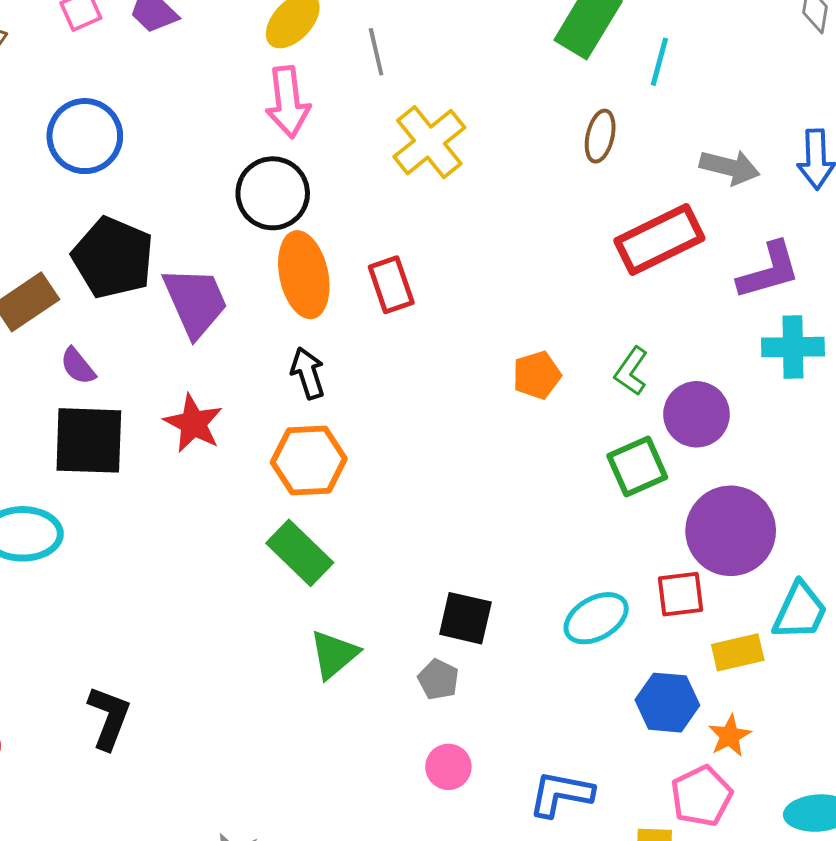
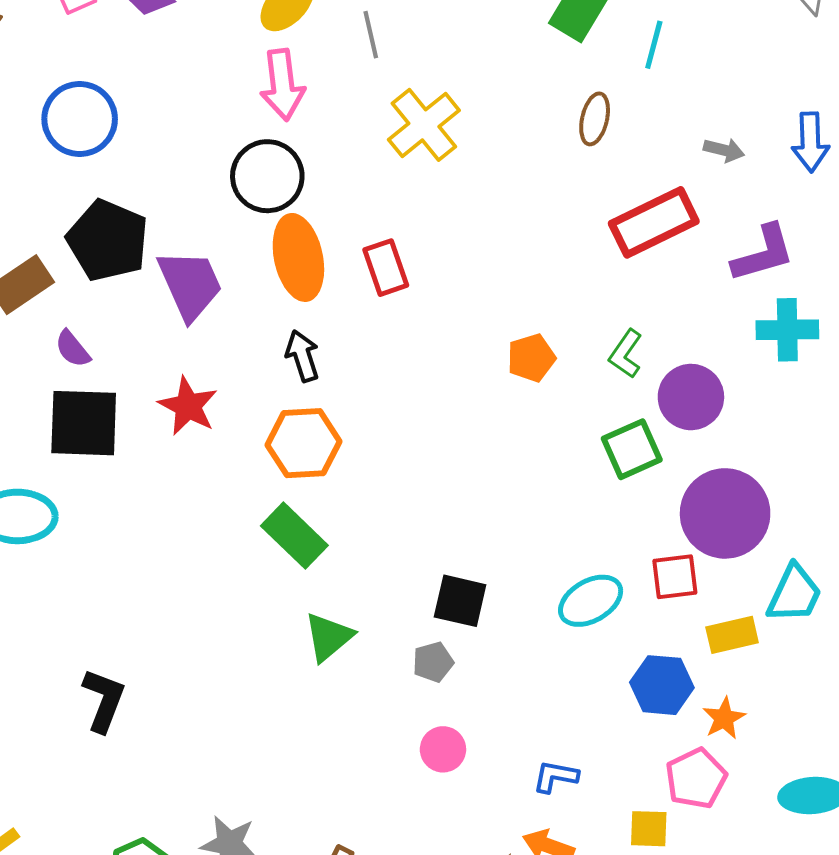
gray arrow: (730, 167) -> (724, 150), size x0.7
gray pentagon: (438, 679) -> (433, 662), turned 30
blue L-shape: (561, 794) -> (555, 776), size x0.7

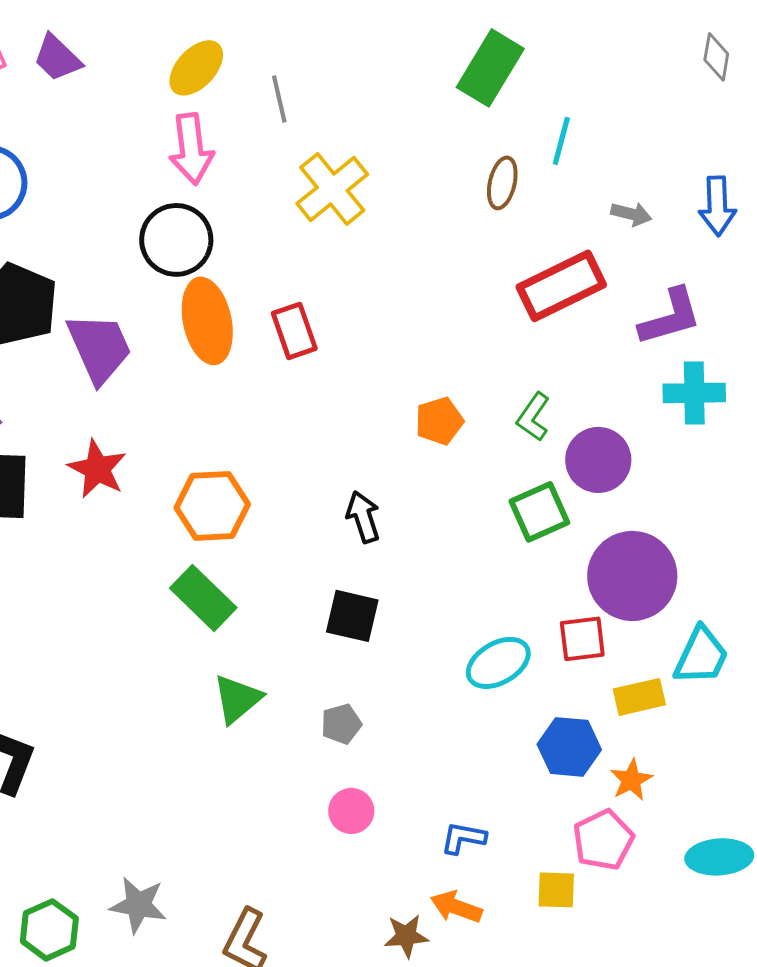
cyan line: (654, 45) -> (561, 141), moved
black arrow: (302, 356) -> (363, 517), moved
black square: (460, 601) -> (352, 616), moved

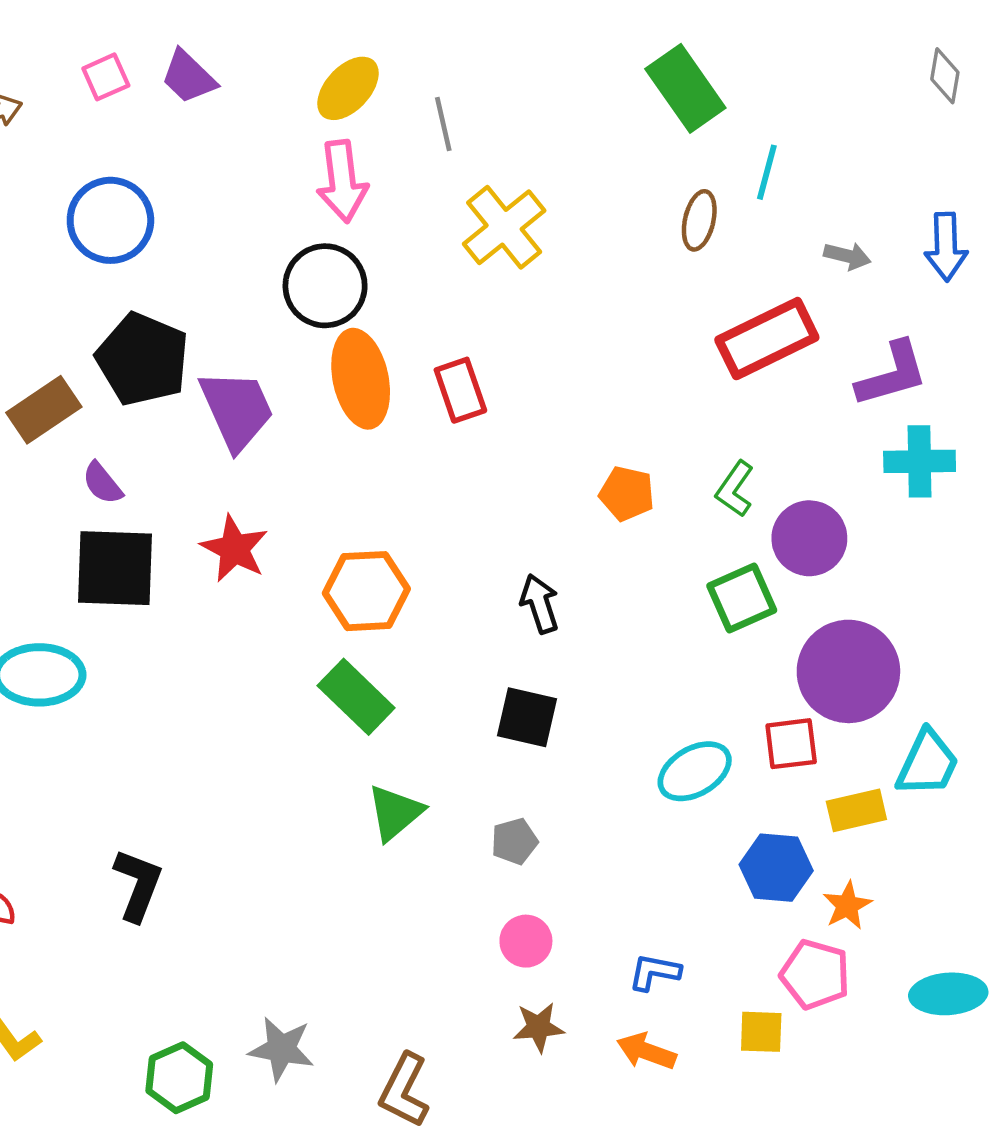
green rectangle: (490, 68) -> (685, 88), turned -66
orange pentagon: (439, 421) -> (627, 494), turned 30
pink pentagon: (603, 840) -> (815, 974), turned -30
brown star: (406, 936) -> (539, 1027), moved

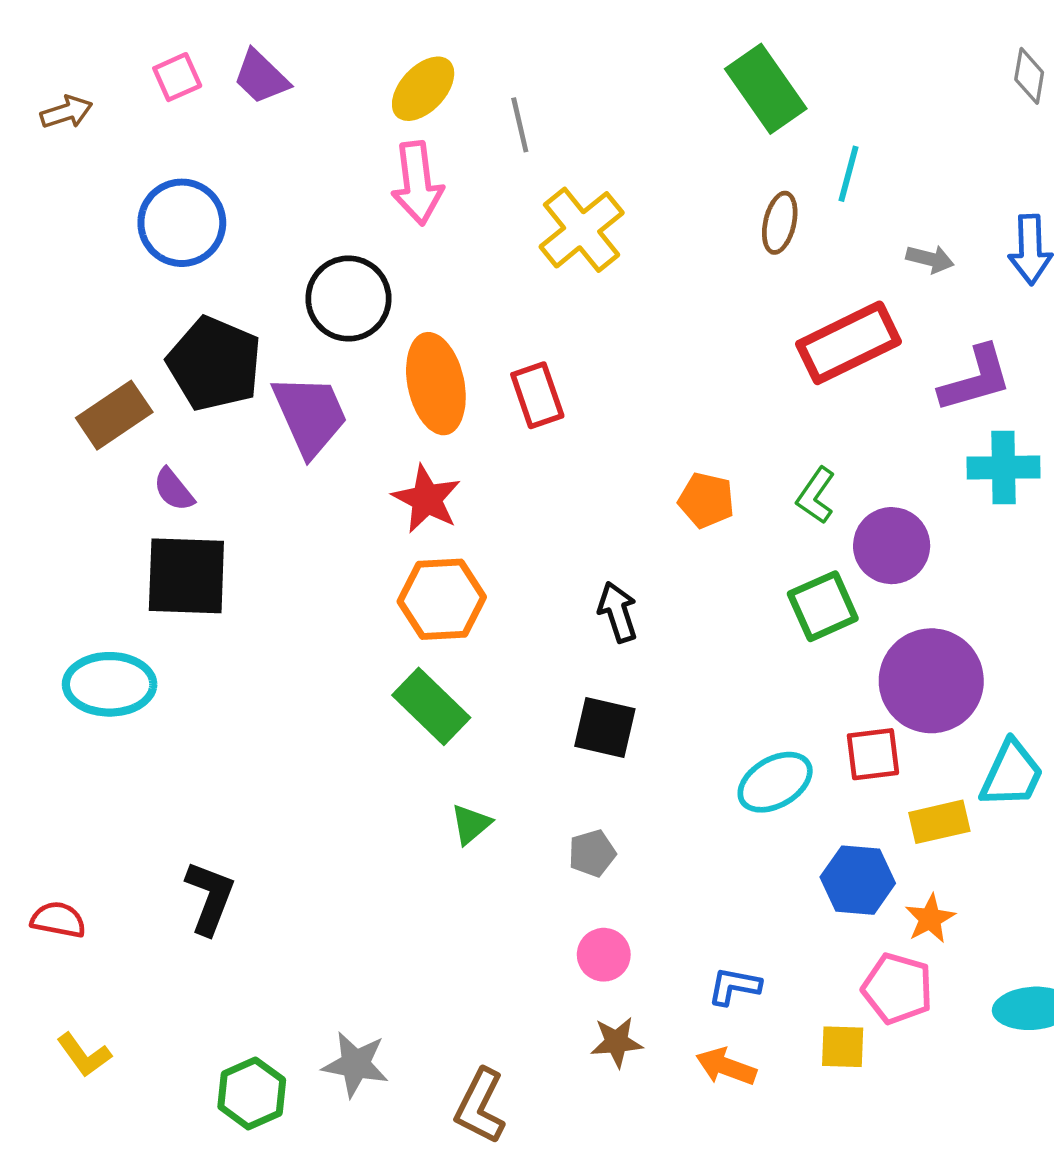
black circle: (325, 286) -> (348, 299), moved
red star: (234, 549) -> (427, 499), moved
green triangle: (395, 813) -> (471, 824), size x0.7

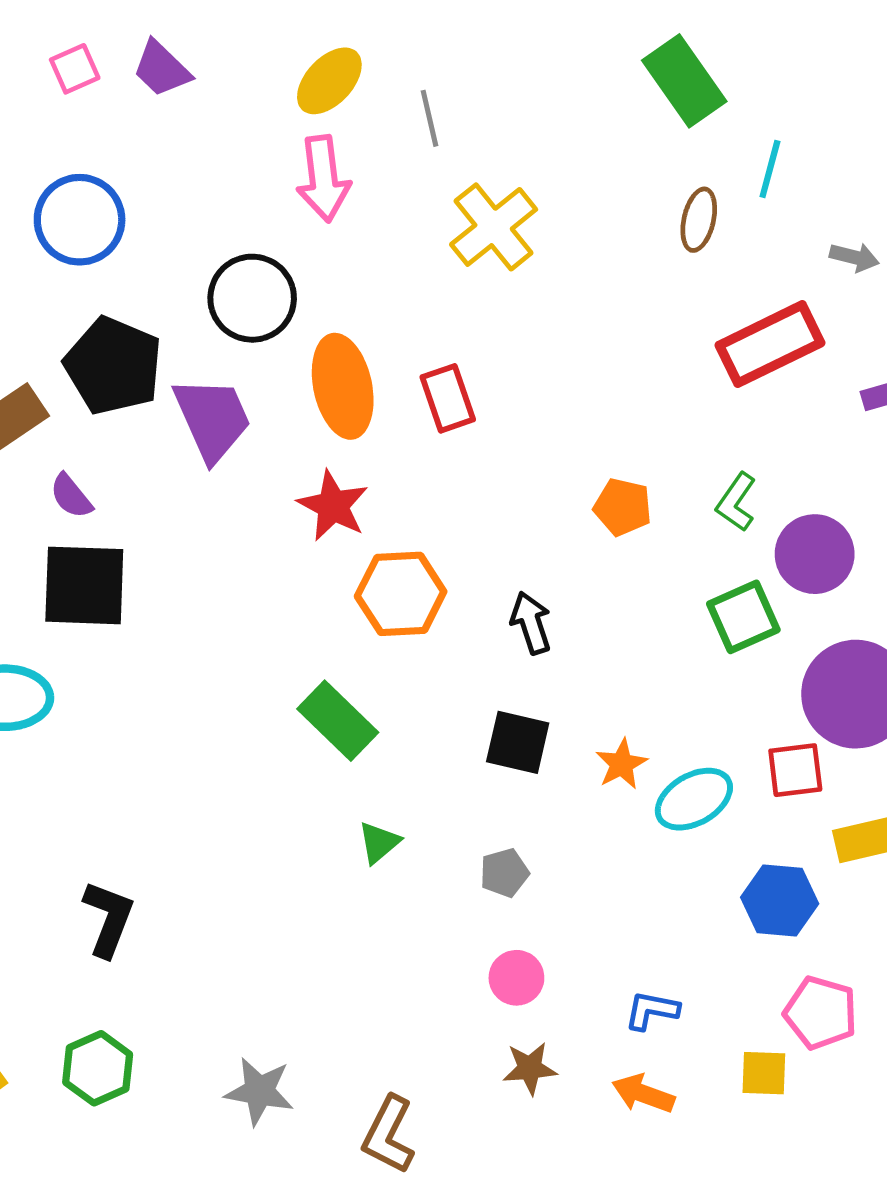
orange hexagon: (442, 599) -> (401, 594), moved
orange star: (930, 919) -> (621, 764), moved
green hexagon: (252, 1093) -> (98, 1068), moved

